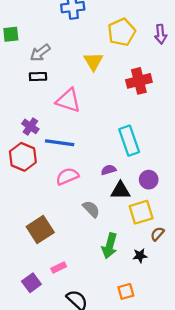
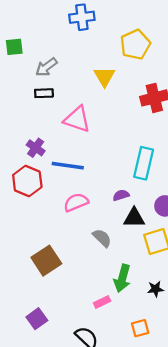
cyan rectangle: (129, 141) -> (144, 163), turned 32
pink rectangle: (59, 268) -> (102, 302), moved

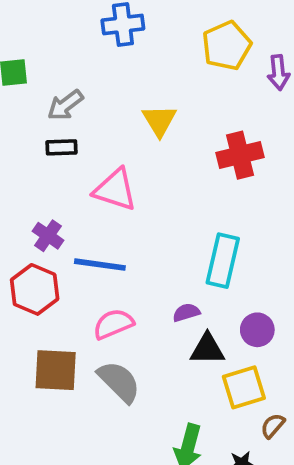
yellow pentagon: (135, 45) -> (227, 46), moved
gray semicircle: (102, 238) -> (119, 382), moved, size x1.4
brown square: (46, 261) -> (56, 370), moved, turned 36

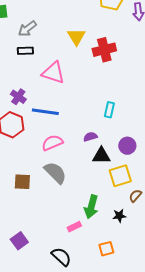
red cross: (240, 155) -> (104, 50), moved
cyan rectangle: (223, 261) -> (109, 110), size x0.6
brown square: (56, 370) -> (22, 182), moved, size x0.7

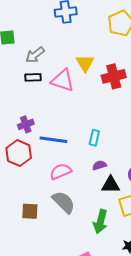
pink triangle: (53, 73) -> (63, 80), moved
purple cross: (18, 97) -> (26, 124), turned 35
cyan rectangle: (109, 110) -> (94, 138), moved
green arrow: (91, 207) -> (100, 222), moved

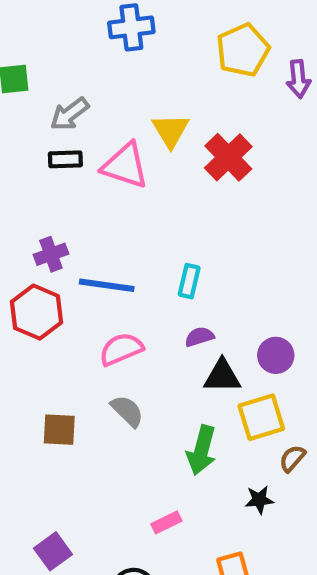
red cross: (114, 76) -> (228, 157), turned -30
gray semicircle: (64, 202) -> (127, 411), size x0.7

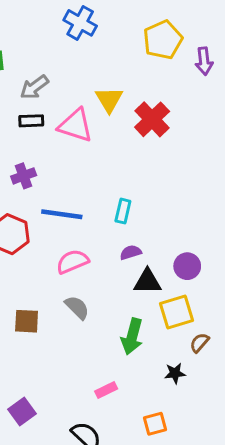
blue cross: (131, 27) -> (80, 23), turned 36
purple cross: (51, 254) -> (24, 176), moved

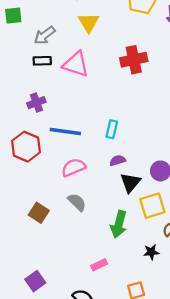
yellow triangle: (109, 99) -> (89, 23), moved
red cross: (152, 119) -> (134, 60), turned 32
black triangle: (147, 281) -> (130, 183), turned -50
brown square: (27, 321) -> (39, 213), turned 30

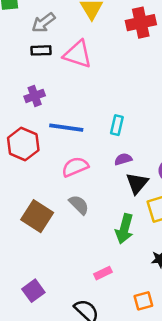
red cross: (134, 60) -> (141, 23), moved
brown square: (39, 213) -> (37, 216), size x1.4

